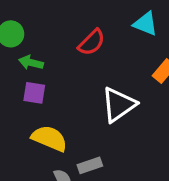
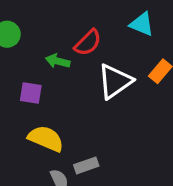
green arrow: (31, 63) -> (58, 61), moved
white triangle: (119, 105) -> (115, 81), moved

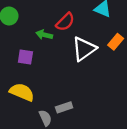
yellow semicircle: (46, 139) -> (22, 92), moved

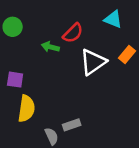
purple square: (25, 57) -> (15, 80), moved
yellow semicircle: (22, 92) -> (26, 109), turned 75

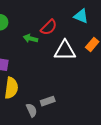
white triangle: (93, 62) -> (65, 51), turned 35

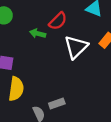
white triangle: (65, 51) -> (76, 47), turned -45

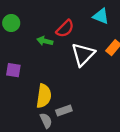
yellow semicircle: (16, 89) -> (44, 96), moved

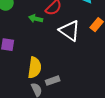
white triangle: (83, 54) -> (70, 31), turned -40

